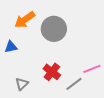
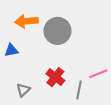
orange arrow: (25, 20) -> (26, 21), turned 30
gray line: (74, 84) -> (79, 90), turned -42

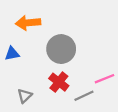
gray circle: (58, 31) -> (61, 49), moved
gray line: (79, 90) -> (84, 96), turned 54

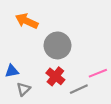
orange arrow: (28, 23) -> (27, 21), turned 30
blue triangle: (12, 54) -> (12, 71), moved

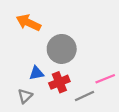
blue triangle: (12, 71) -> (36, 73), moved
red cross: (55, 76) -> (59, 82), turned 30

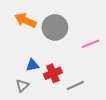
gray circle: (62, 49) -> (55, 27), moved
pink line: (105, 79) -> (91, 44), moved

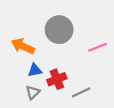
orange arrow: (25, 20) -> (23, 46), moved
gray triangle: (22, 86) -> (33, 92), moved

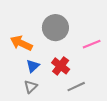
blue triangle: (35, 70) -> (33, 66), turned -32
red cross: (57, 79) -> (61, 66), moved, turned -30

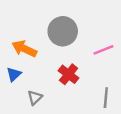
blue triangle: (33, 66) -> (14, 74), moved
gray line: (76, 87) -> (106, 98), moved, turned -60

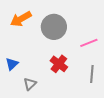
orange arrow: (24, 49) -> (21, 19), moved, turned -55
gray line: (106, 98) -> (92, 74), moved

